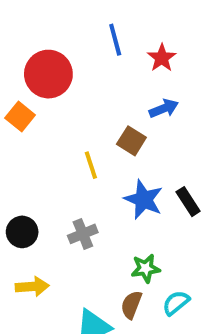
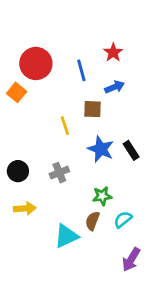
blue line: (115, 40) -> (81, 70), moved
brown square: (131, 141) -> (92, 109), turned -30

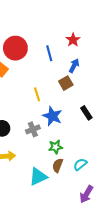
blue arrow: (115, 87) -> (74, 66), turned -40
brown square: (92, 109) -> (66, 83), moved, turned -32
blue star: (101, 149) -> (52, 116), moved
green star: (102, 196) -> (56, 147), moved

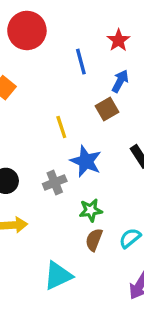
red circle: (15, 48) -> (27, 30), moved
cyan triangle: (38, 177) -> (58, 276), moved

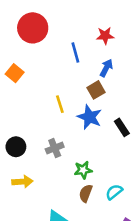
red star: (118, 40) -> (105, 36), turned 30
blue star: (86, 161) -> (90, 117), moved

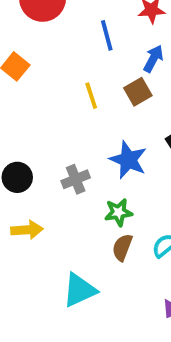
yellow line: (60, 104) -> (91, 96), moved
blue star: (90, 117) -> (128, 160), moved

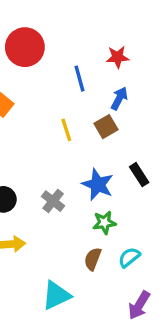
gray cross: (76, 179) -> (53, 201), turned -30
green star: (118, 212) -> (104, 223), moved

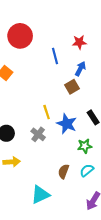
yellow line: (66, 130) -> (47, 112), moved
green star: (104, 223) -> (85, 146), moved

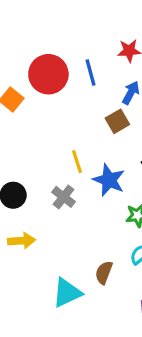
red circle: (20, 36) -> (48, 74), moved
brown semicircle: (63, 171) -> (104, 273), moved

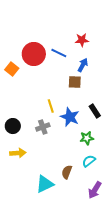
blue line: (90, 73) -> (59, 53), turned -49
brown square: (117, 121) -> (75, 82), turned 32
gray cross: (64, 197) -> (43, 127), turned 32

